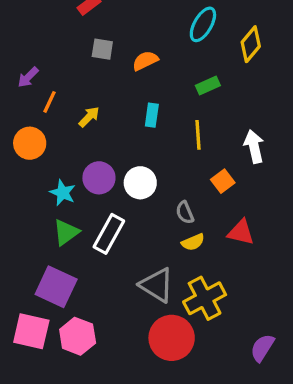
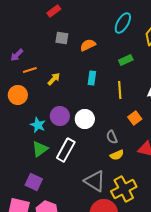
orange line: (49, 102) -> (30, 70), turned 48
purple square: (56, 287) -> (34, 182), size x0.7

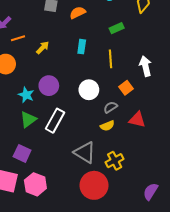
white circle: (85, 119) -> (89, 90), moved
gray semicircle: (112, 137) -> (110, 107), moved, turned 80
yellow cross: (124, 189) -> (115, 161), size x0.7

